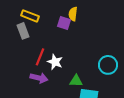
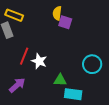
purple square: (64, 23) -> (65, 22), moved
purple arrow: (39, 78) -> (17, 85), moved, turned -54

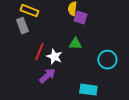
green triangle: (60, 80) -> (75, 44), moved
purple arrow: (17, 85) -> (47, 76), moved

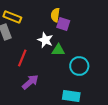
white star: (54, 57) -> (45, 40), moved
cyan circle: (107, 60) -> (79, 66), moved

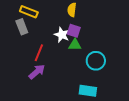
purple square: (63, 24) -> (74, 31), moved
purple arrow: (30, 82) -> (37, 72), moved

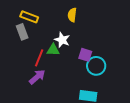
purple square: (74, 31) -> (85, 55), moved
green triangle: (75, 45) -> (53, 50), moved

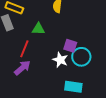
white star: (62, 40) -> (60, 60), moved
green triangle: (53, 50) -> (38, 29), moved

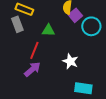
purple square: (70, 46) -> (75, 15), moved, turned 32
cyan circle: (81, 57) -> (91, 26), moved

